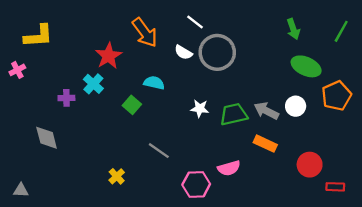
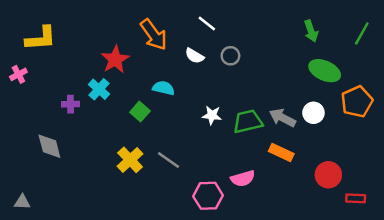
gray circle: (217, 52) -> (230, 56), size x0.5
yellow cross: (117, 176) -> (130, 160), moved, size x1.5

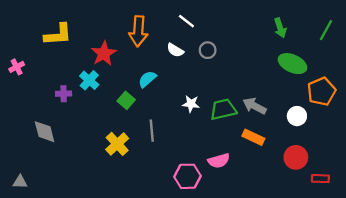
orange arrow: (154, 35) -> (138, 31), turned 40
yellow L-shape: (41, 38) -> (58, 35), moved
cyan semicircle: (163, 88) -> (147, 79), turned -54
white circle: (313, 113) -> (297, 116), moved
gray line: (168, 160) -> (152, 131), moved, turned 50

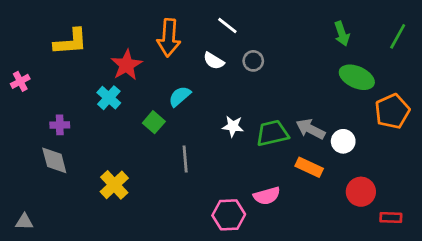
purple cross: (64, 94) -> (60, 125), moved
white circle: (297, 116) -> (343, 141), moved
yellow cross: (117, 144) -> (114, 185), moved

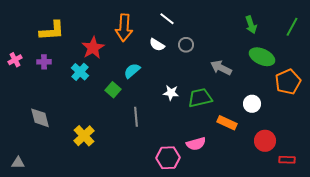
purple cross: (60, 125) -> (44, 62), moved
gray arrow: (310, 129) -> (221, 68), moved

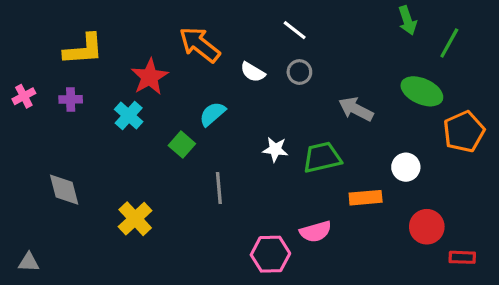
white line: (167, 19) -> (295, 30), moved
green arrow: (251, 25) -> (407, 20), moved
green line: (292, 27) -> (449, 43), moved
orange arrow: (124, 28) -> (200, 45), turned 124
orange rectangle: (227, 123) -> (366, 198), turned -30

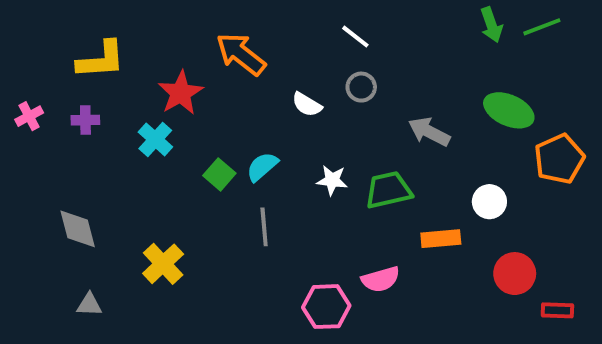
green line: (449, 43) -> (542, 27), moved, turned 40
white semicircle: (253, 72) -> (307, 105), moved
cyan semicircle: (212, 114) -> (262, 167), moved
gray triangle: (29, 262) -> (89, 305), moved

